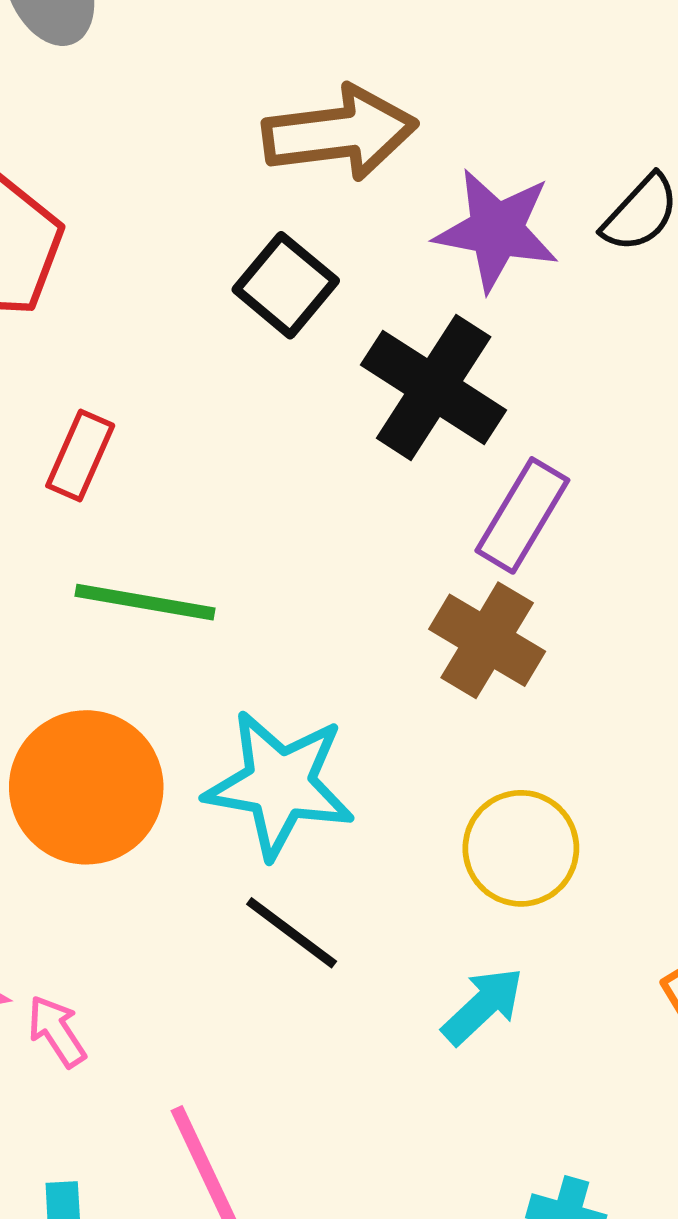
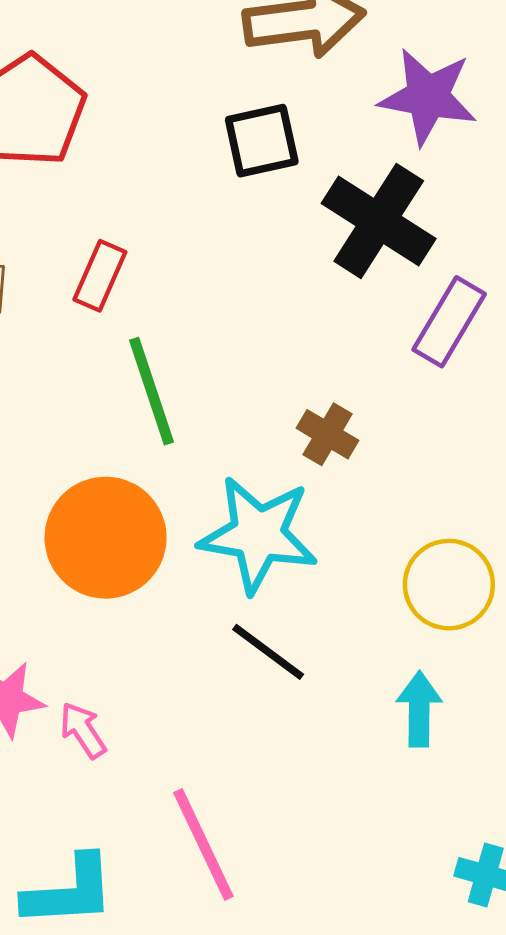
black square: (286, 285) -> (262, 141), turned 38
green line: (145, 602) -> (151, 391), turned 62
brown cross: (487, 640) -> (328, 434), moved, size x0.7
cyan arrow: (483, 1006) -> (419, 709), turned -46

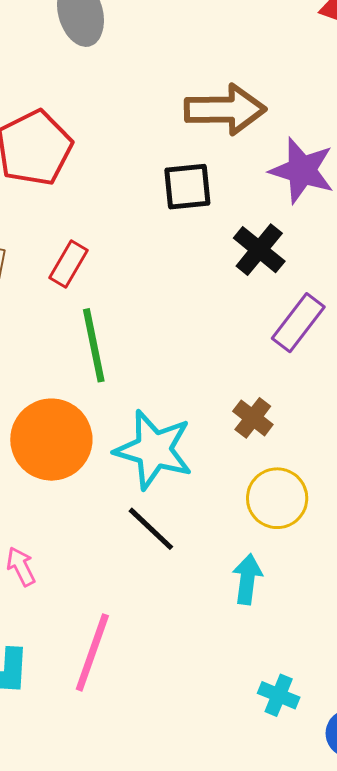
black cross: (379, 221) -> (259, 250), size x0.7
brown cross: (328, 434) -> (253, 418), moved
pink line: (203, 845) -> (92, 652), turned 38

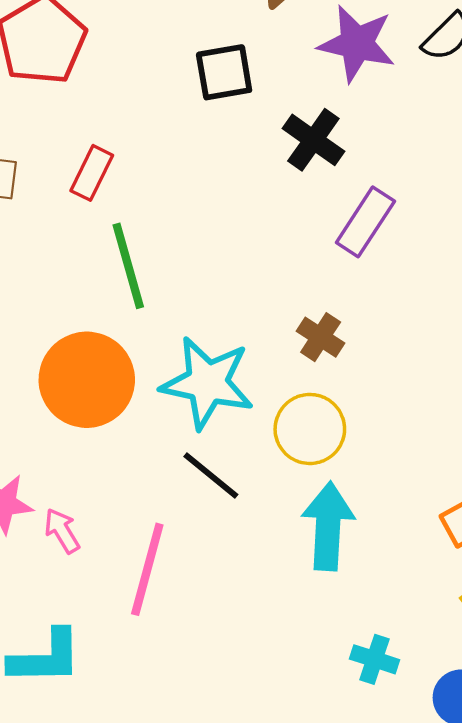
yellow circle: (277, 498) -> (310, 429), moved
cyan arrow: (247, 579) -> (328, 526), size x1.5
pink line: (92, 652) -> (147, 569), moved

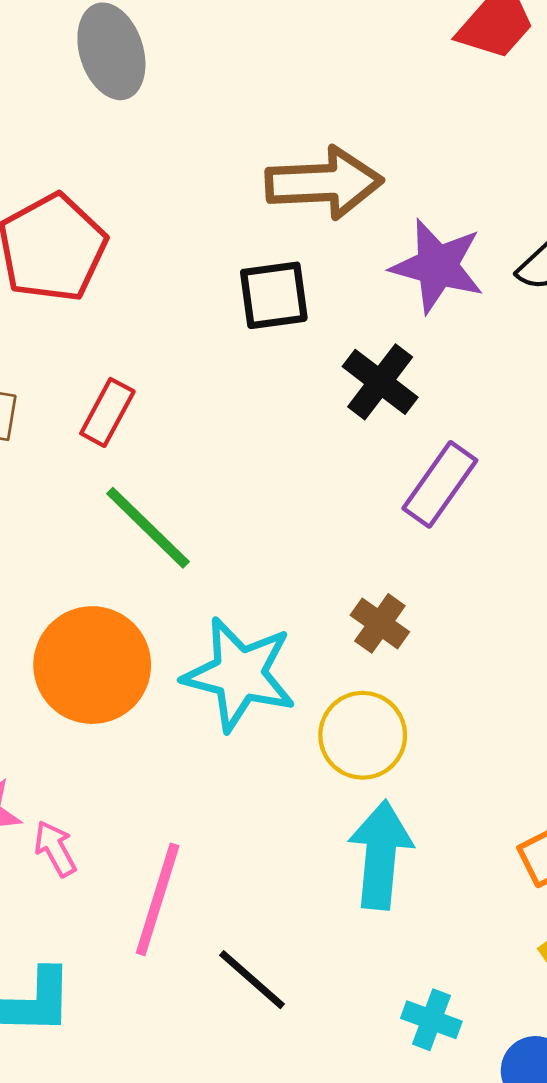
green line: (128, 266) -> (148, 528), turned -32
black line: (211, 476) -> (252, 980), moved

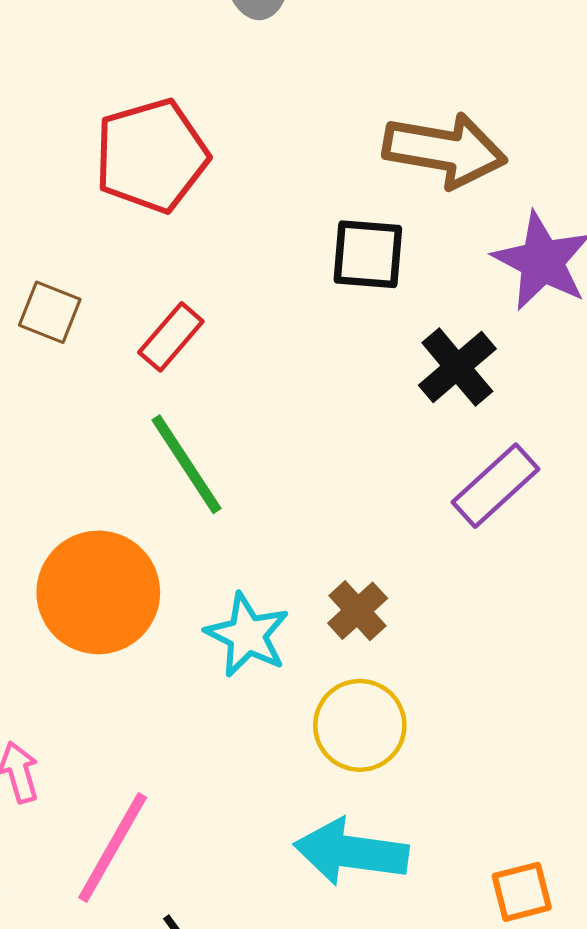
brown cross: (380, 623) -> (358, 611), moved
cyan star: (239, 674) -> (247, 635), size x0.7
cyan arrow: (380, 855) -> (351, 852), turned -100

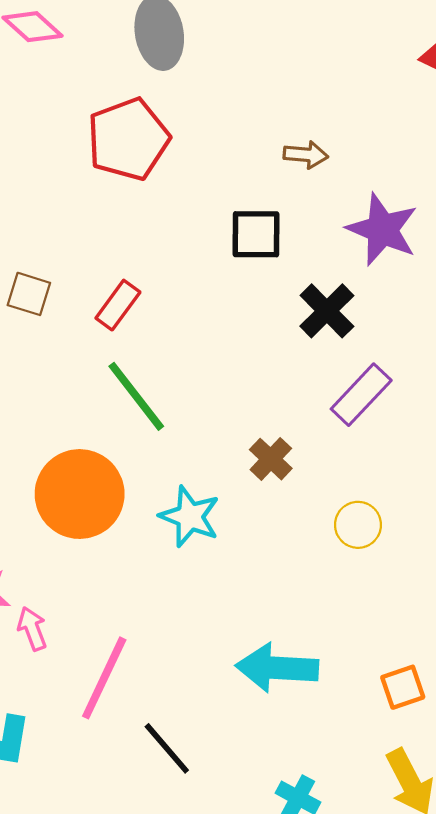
brown arrow: (445, 150) -> (306, 155), size x0.5
red pentagon: (151, 156) -> (128, 139), moved
brown cross: (358, 611) -> (271, 459), moved
yellow circle: (360, 725) -> (358, 525), moved, size x0.7

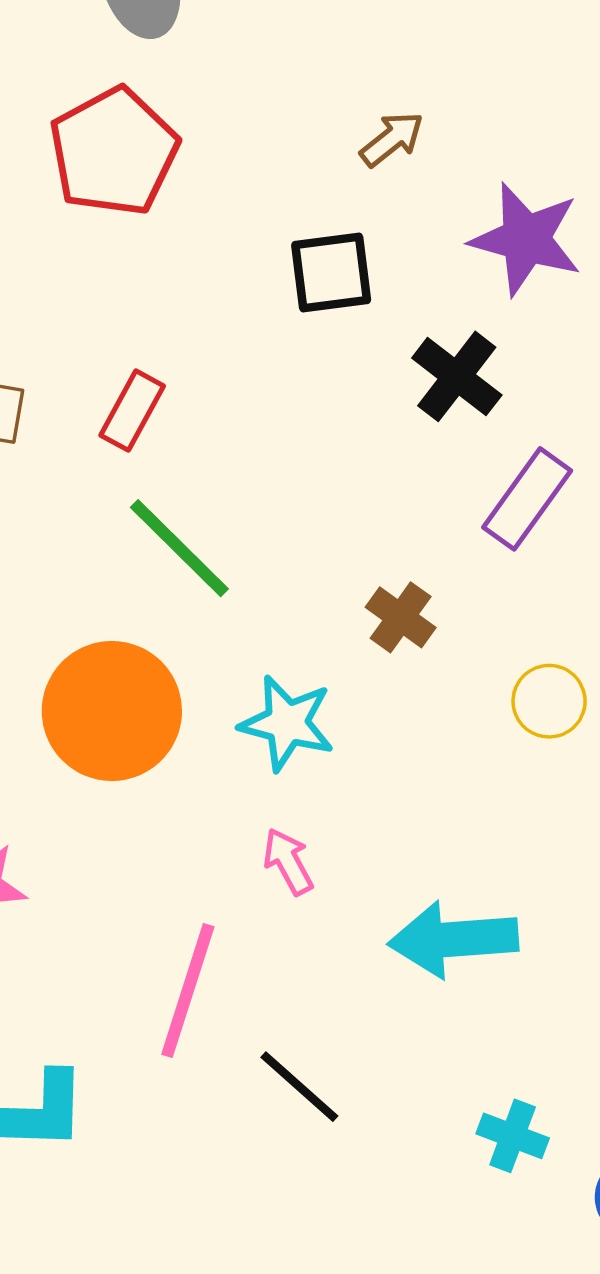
brown arrow: (306, 155) -> (392, 139), turned -36
pink arrow: (32, 629) -> (288, 862), moved

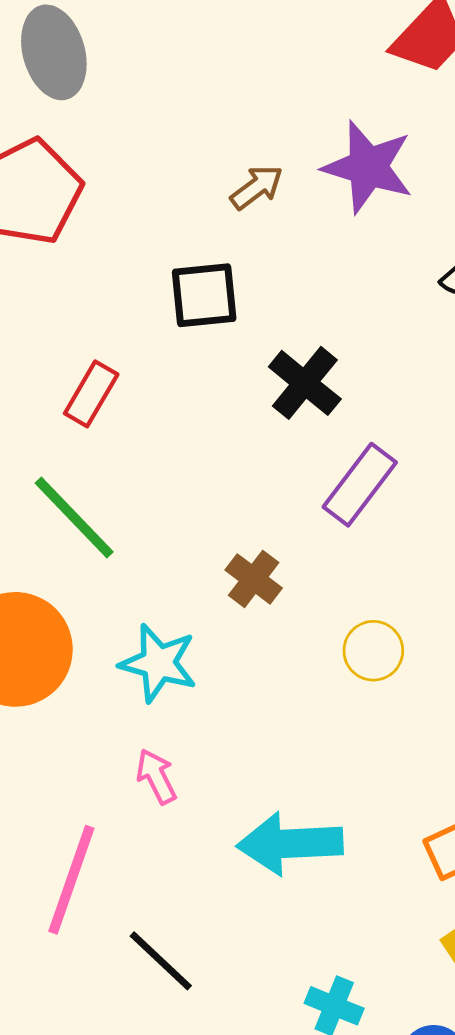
purple star: (526, 239) -> (368, 167), moved
red rectangle: (132, 411) -> (91, 394), moved

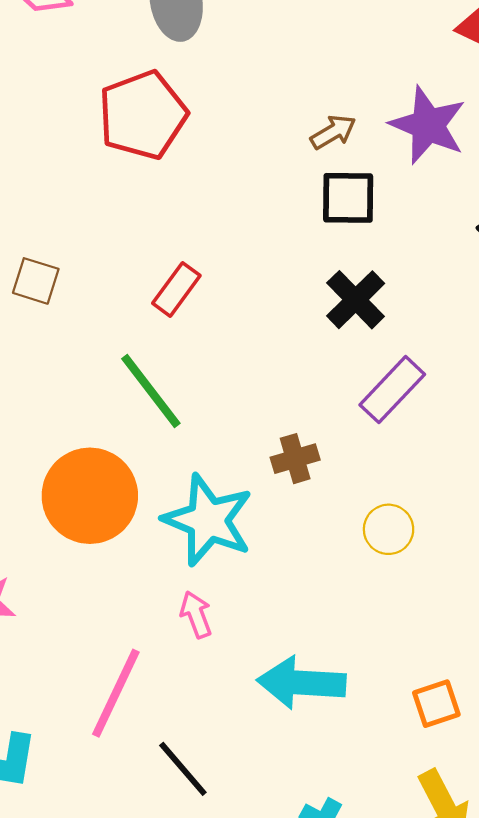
black square: (204, 295) -> (348, 198), moved
brown cross: (254, 579) -> (295, 459), turned 30
cyan star: (158, 663) -> (208, 520), size x1.4

